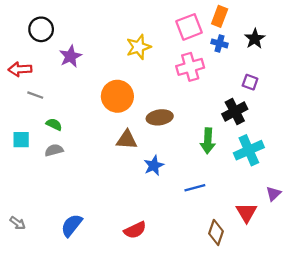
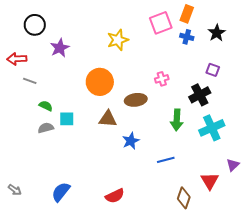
pink cross: (190, 67) -> (162, 79), moved, size x0.6
cyan square: (21, 140) -> (67, 119), moved

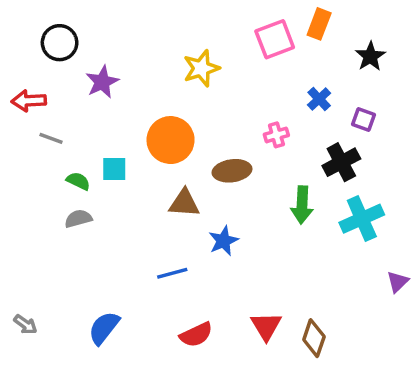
blue cross: (187, 37) -> (319, 99), moved, turned 32
cyan square: (67, 119) -> (114, 169), moved
blue line: (166, 160) -> (172, 273), moved
red triangle: (210, 181) -> (266, 326), moved

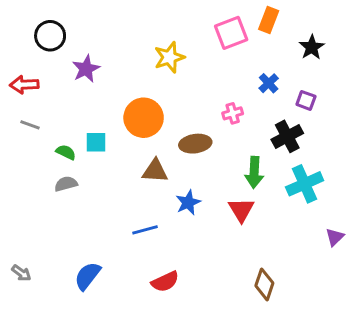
gray line: (51, 138) -> (30, 125), moved
red triangle: (266, 326) -> (241, 210), moved

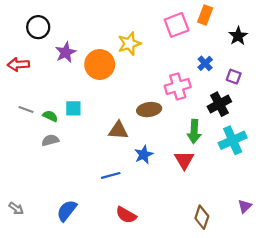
pink cross: (233, 113) -> (178, 86), size x1.6
orange circle: (144, 118) -> (100, 64), moved
gray line: (30, 125) -> (26, 110), moved
purple triangle: (335, 237) -> (245, 206), moved
red semicircle: (165, 282) -> (126, 215), turned 55

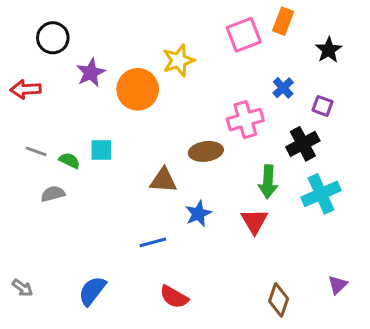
gray semicircle: (50, 140) -> (53, 194), moved

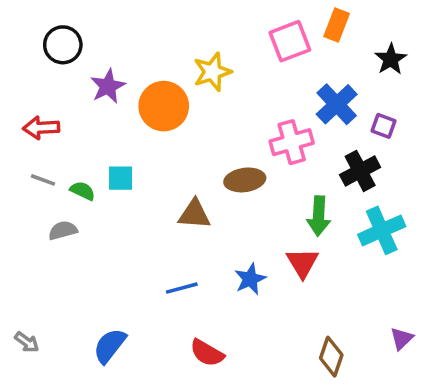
blue cross: (283, 88) -> (337, 104), size x1.6
red arrow: (26, 89) -> (41, 128), moved
blue star: (198, 214) -> (250, 279), moved

